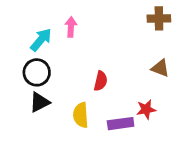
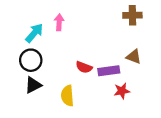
red semicircle: (101, 81) -> (84, 67), turned 98
purple rectangle: (121, 124) -> (109, 71), moved

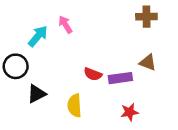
pink arrow: (59, 22) -> (65, 24), turned -35
black circle: (31, 60) -> (16, 66), moved
red star: (122, 91) -> (129, 112), moved

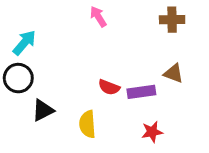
pink arrow: (65, 24) -> (98, 17), moved
cyan arrow: (38, 36) -> (24, 43), moved

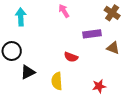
brown cross: (172, 20) -> (112, 13), turned 35
cyan arrow: (24, 43) -> (21, 17), moved, turned -42
purple rectangle: (141, 92) -> (92, 34), moved

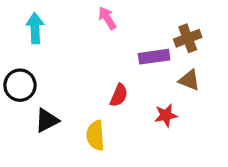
brown cross: (112, 13) -> (188, 38), moved, turned 35
red semicircle: (71, 57) -> (119, 95), turned -88
red star: (99, 86) -> (166, 115), moved

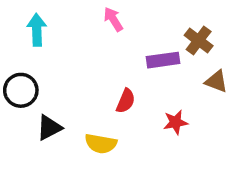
brown cross: (188, 38) -> (199, 41), turned -32
brown triangle: (189, 80) -> (216, 81), moved
yellow semicircle: (95, 135) -> (101, 144), turned -76

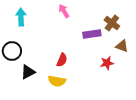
red semicircle: (126, 101) -> (62, 60), moved
red star: (175, 122) -> (107, 63), moved

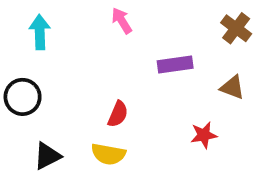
brown cross: (112, 23) -> (236, 28), moved
red star: (107, 63) -> (204, 135), moved
black triangle: (28, 72) -> (47, 156), moved

